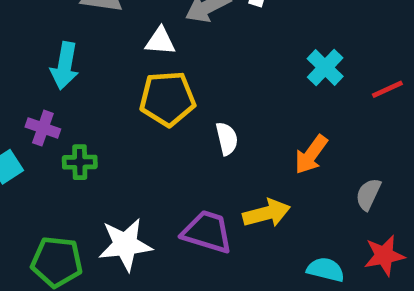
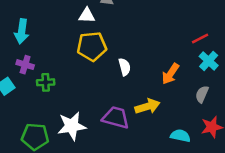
cyan arrow: (65, 66) -> (22, 31), moved
cyan cross: (325, 68) -> (209, 61), moved
red line: (387, 89) -> (200, 38), moved

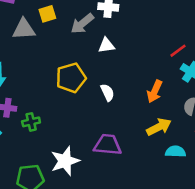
white triangle: (87, 15) -> (106, 45), moved
yellow arrow: (147, 106) -> (159, 127), moved

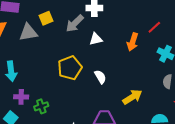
red line: (178, 51) -> (154, 27), moved
orange arrow: (155, 91) -> (133, 42), moved
yellow arrow: (159, 127) -> (132, 97), moved

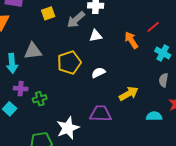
gray triangle: (28, 32) -> (33, 51), moved
orange arrow: (133, 42) -> (131, 40), turned 126
white semicircle: (100, 77) -> (98, 73), turned -88

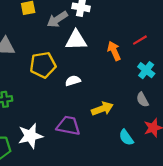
white triangle: (96, 36) -> (76, 40), size x1.5
gray semicircle: (163, 80) -> (142, 100), turned -48
cyan semicircle: (154, 116) -> (126, 137), turned -133

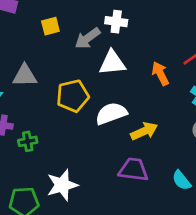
white semicircle: (73, 81) -> (111, 114), size x1.6
yellow arrow: (102, 109) -> (144, 131), moved
purple trapezoid: (68, 126) -> (133, 170), moved

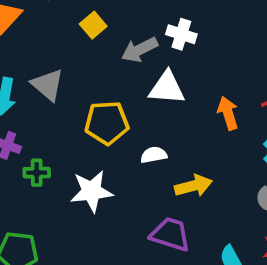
yellow square: (50, 26) -> (93, 25), turned -36
gray triangle: (25, 76) -> (48, 85), turned 32
white semicircle: (111, 114) -> (154, 155), size x0.6
white star: (62, 185) -> (92, 191), moved

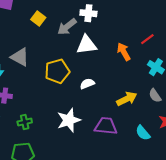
green cross: (37, 173) -> (25, 122), moved
yellow arrow: (193, 186) -> (127, 99), moved
white star: (92, 191) -> (69, 120), moved

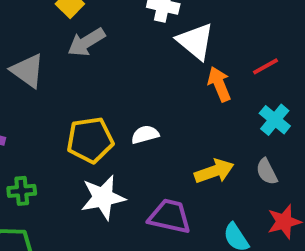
gray arrow: (67, 27) -> (86, 42), moved
white triangle: (87, 45) -> (195, 41), moved, turned 40
yellow pentagon: (57, 71) -> (90, 140), moved

